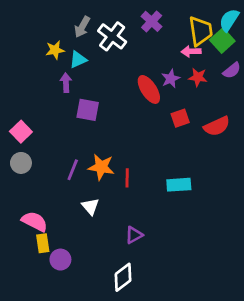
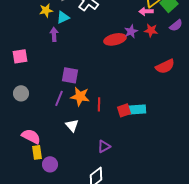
red ellipse: (149, 89) -> (115, 39), turned -70
purple square: (88, 110) -> (70, 75), moved
red square: (180, 118) -> (124, 110), moved
pink square: (21, 132) -> (20, 56), moved, turned 35

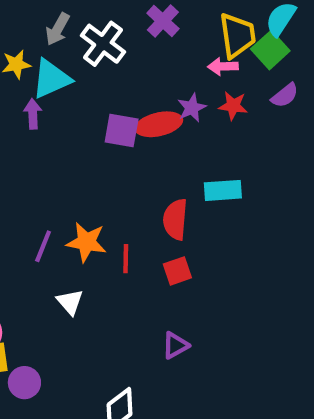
cyan triangle: (63, 17) -> (51, 79), size x1.5
red semicircle: (165, 66) -> (175, 219), moved, turned 120
purple square: (70, 75) -> (122, 130), moved
cyan rectangle: (137, 109) -> (223, 190), moved
purple triangle: (104, 146) -> (175, 345), moved

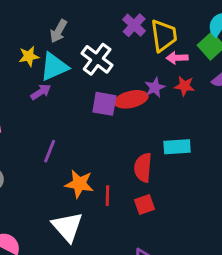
yellow trapezoid: (237, 35) -> (164, 36), moved
white cross: (103, 44) -> (97, 59), moved
purple arrow: (33, 114) -> (41, 92), turned 60
purple line: (43, 246) -> (50, 151), moved
white triangle: (70, 302) -> (67, 227), size x1.6

